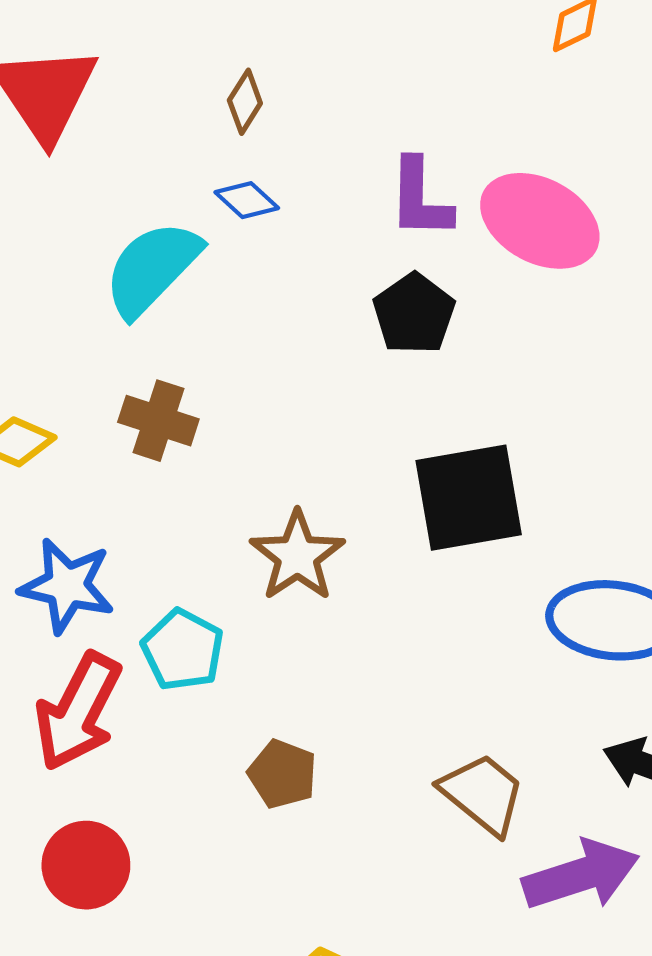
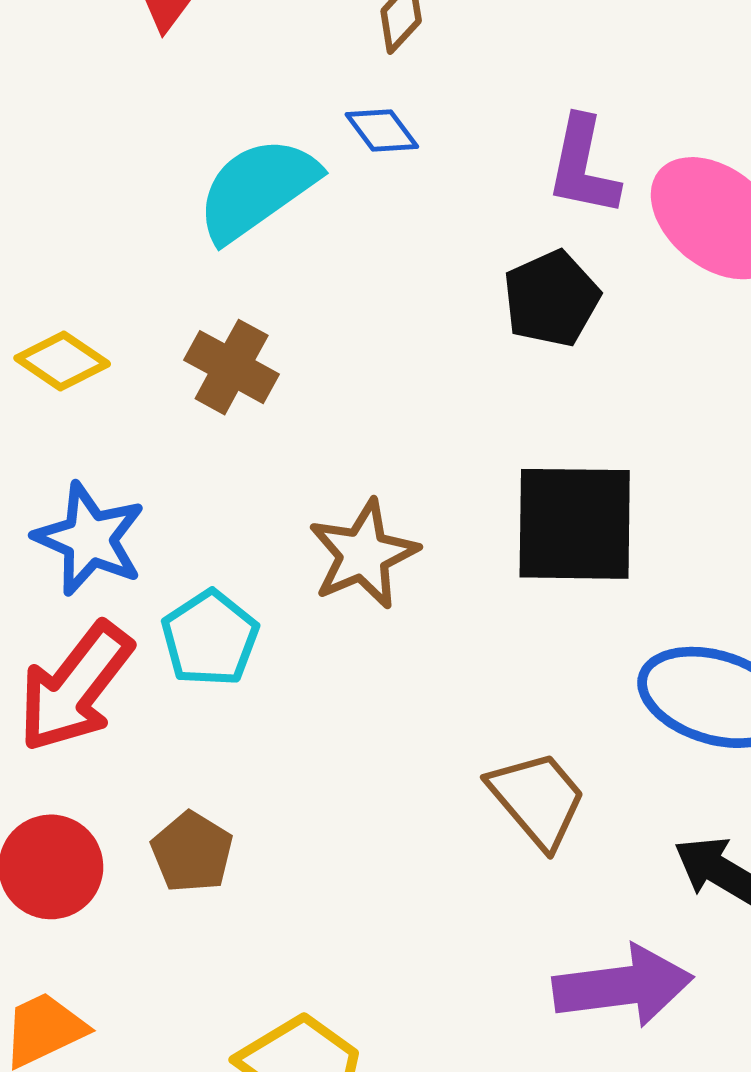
brown pentagon: (282, 774) -> (192, 852), moved
brown trapezoid: (483, 794) -> (537, 799), moved

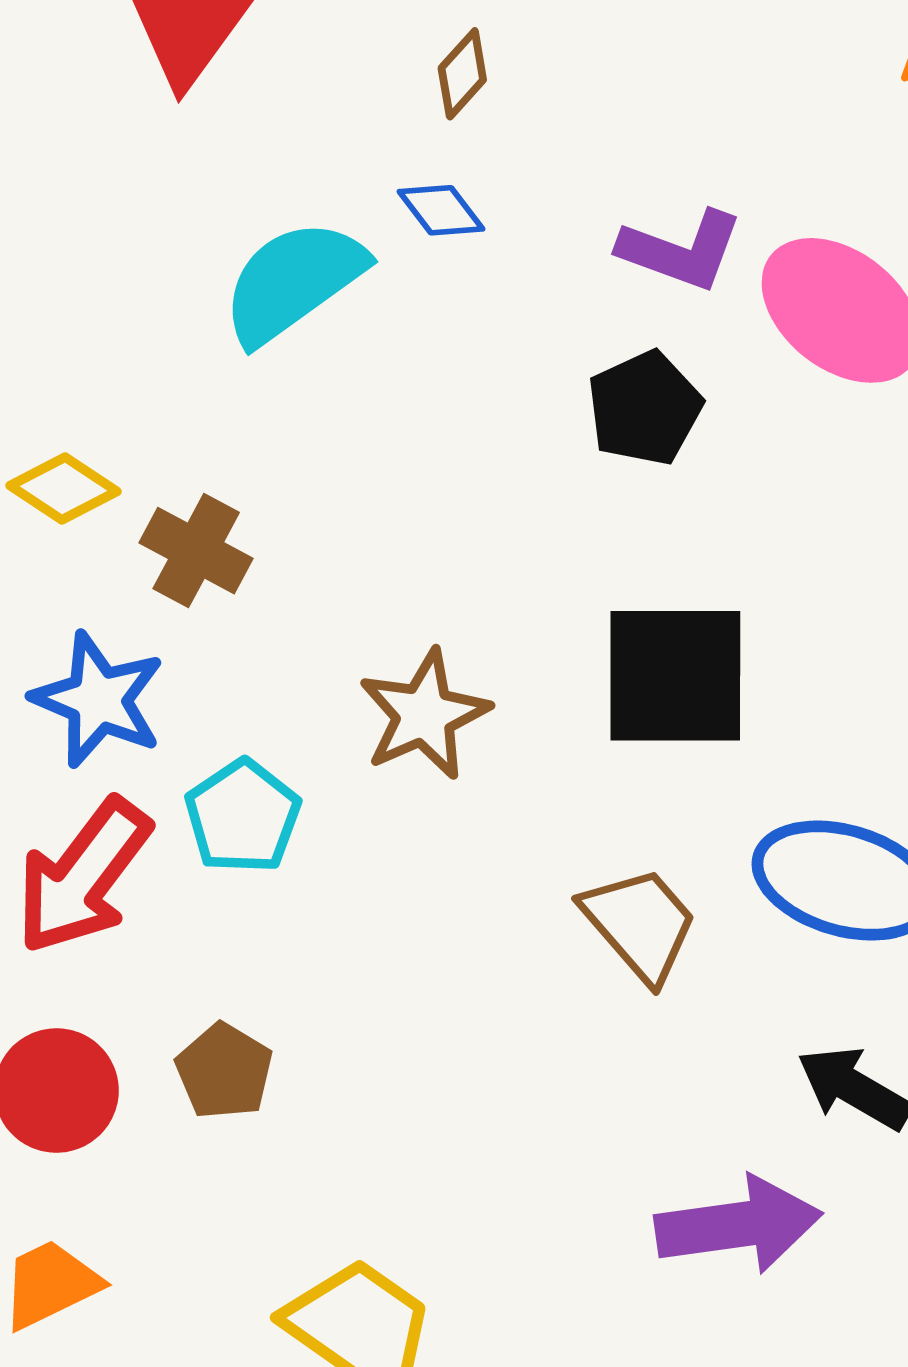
purple L-shape: (583, 166) -> (681, 250), turned -81
brown cross: (232, 367) -> (196, 551), moved
brown trapezoid: (537, 799) -> (640, 924), moved

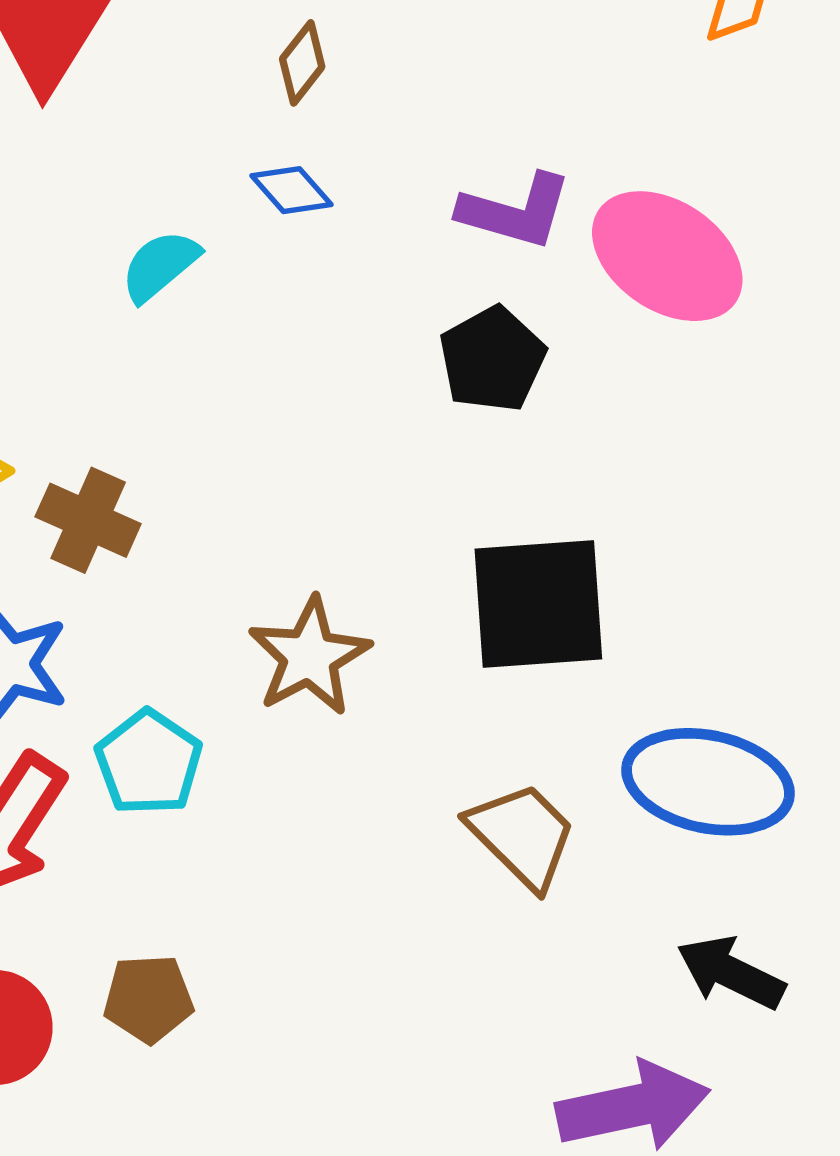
cyan semicircle: (293, 282) -> (160, 266), size x0.6
brown pentagon: (224, 1071) -> (148, 999), turned -30

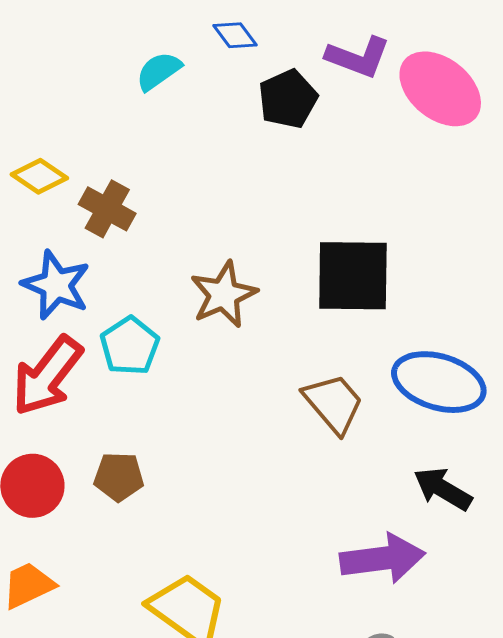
black pentagon: (492, 359) -> (288, 99), moved

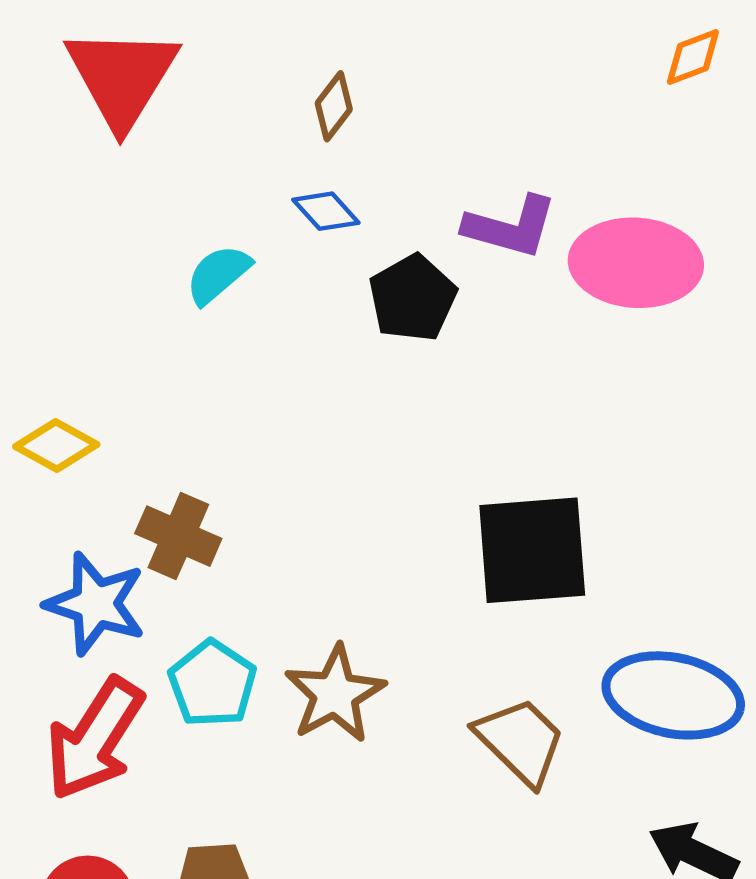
pink ellipse: (440, 89) -> (636, 263), turned -30
brown cross: (107, 209) -> (178, 536), moved
brown star: (224, 294) -> (335, 694), moved

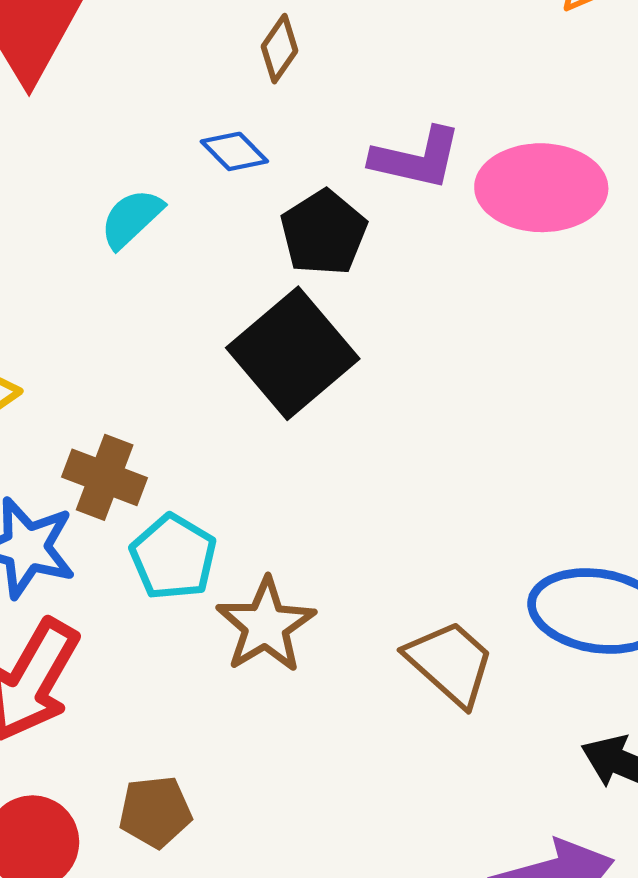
brown diamond: (334, 106) -> (280, 49), moved
black square: (532, 550) -> (293, 353), moved, turned -33
cyan pentagon: (212, 684) -> (173, 557), moved

